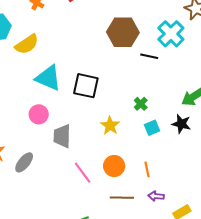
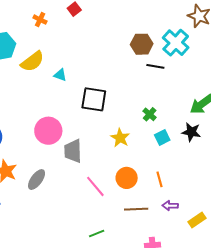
brown hexagon: (123, 32) -> (142, 44), moved, size x0.7
cyan triangle: (48, 78) -> (60, 75), moved, size x0.5
pink circle: (39, 114) -> (48, 131), size x1.4

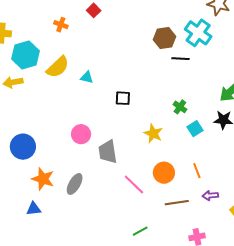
black square: (94, 99) -> (123, 98), size x0.6
pink circle: (48, 131) -> (81, 134), size x0.7

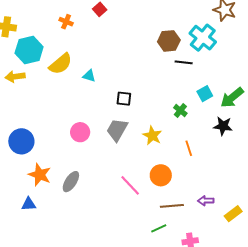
cyan square: (195, 129) -> (205, 94), moved
gray trapezoid: (108, 152) -> (117, 130), moved, turned 35
orange line: (197, 171) -> (189, 148), moved
green line: (140, 231) -> (159, 228), moved

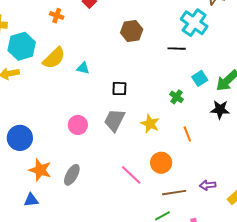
brown hexagon: (169, 41) -> (132, 31), moved

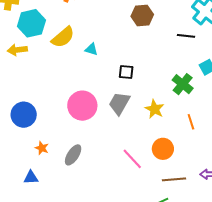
green cross: (177, 97) -> (183, 84), size x1.5
pink circle: (78, 125) -> (82, 106), size x1.5
orange star: (40, 170) -> (42, 148), size x0.6

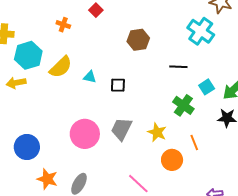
black line: (186, 36) -> (178, 67), moved
black square: (126, 72) -> (118, 85), moved
orange star: (42, 148) -> (47, 179), size x1.5
orange circle: (163, 149) -> (172, 160), moved

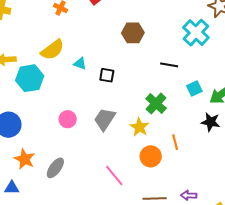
cyan hexagon: (28, 55) -> (30, 78), moved
green cross: (183, 105) -> (156, 104), moved
pink circle: (85, 134) -> (68, 119), size x0.6

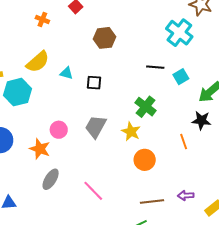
brown hexagon: (133, 33) -> (105, 38), moved
cyan square: (194, 89) -> (181, 77), moved
orange line: (175, 142) -> (184, 142), moved
orange star: (25, 159) -> (40, 149), moved
pink line: (114, 175) -> (93, 191), moved

